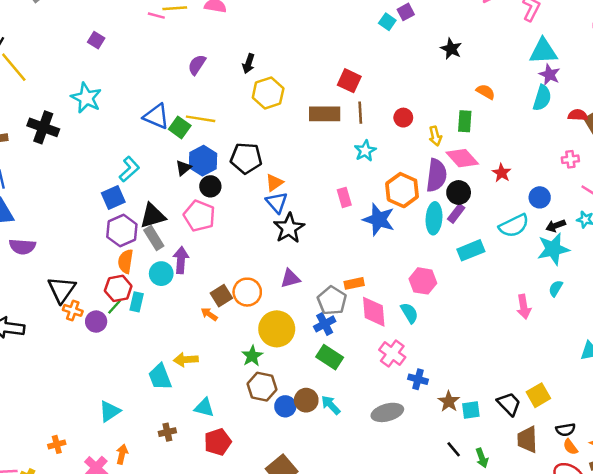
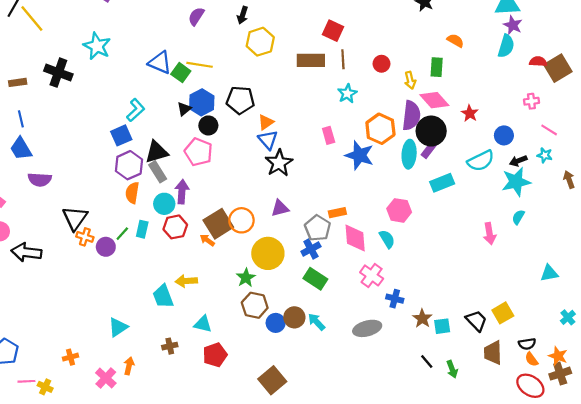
black circle: (459, 193) -> (431, 131), size x1.4
red hexagon: (118, 288) -> (175, 227), moved
brown square: (221, 296) -> (218, 224), size x1.5

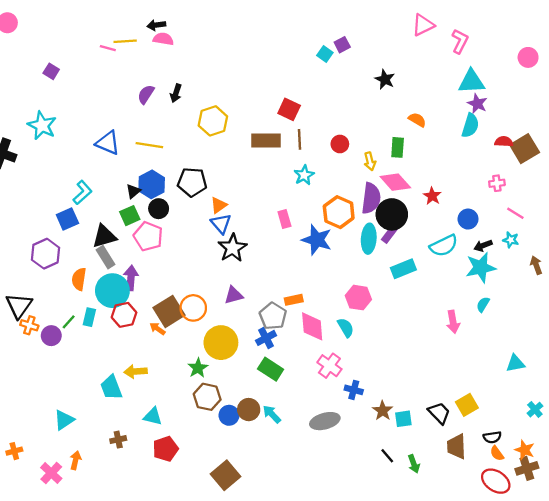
black arrow: (243, 15) -> (176, 93), moved
green square: (181, 73) -> (130, 216), moved, turned 30
purple hexagon: (129, 165) -> (45, 254), moved
cyan circle: (164, 204) -> (112, 291), size x1.5

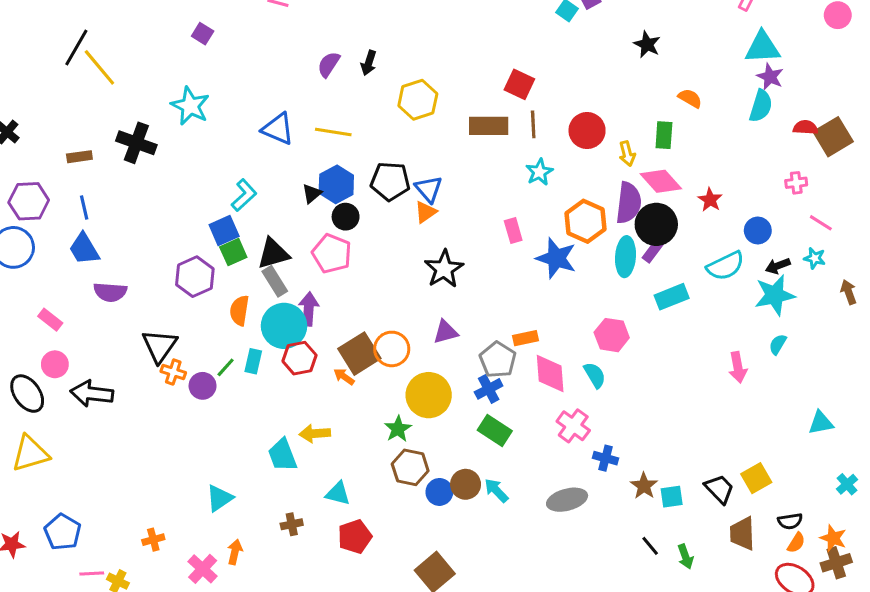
red circle: (340, 144) -> (587, 131), size x1.5
green square: (130, 216) -> (233, 252), moved
blue triangle: (221, 224) -> (429, 189), moved
orange semicircle: (497, 453) -> (796, 543), turned -112

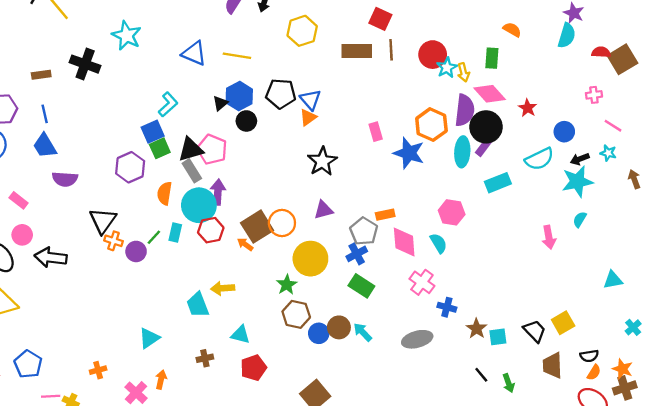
cyan star: (539, 172) -> (447, 68), moved
pink pentagon: (332, 254) -> (212, 149), moved

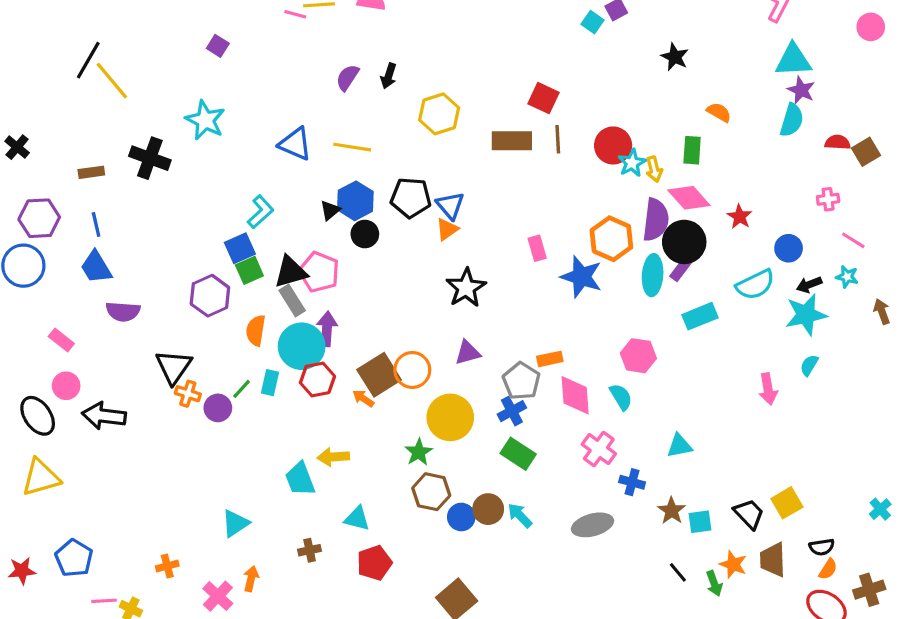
brown square: (622, 59) -> (866, 152), size x0.7
cyan triangle: (613, 280) -> (679, 446), moved
orange star: (622, 369) -> (733, 564), moved

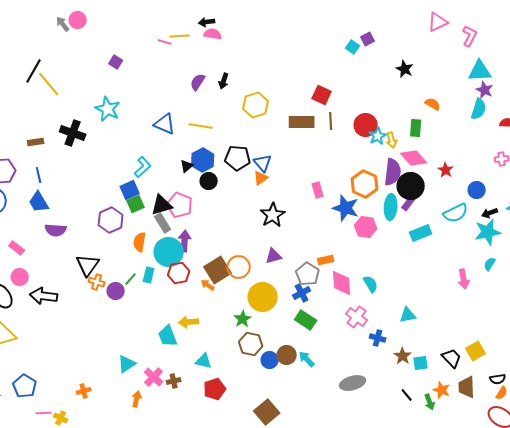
pink hexagon: (638, 356) -> (366, 227), moved
gray ellipse: (593, 525) -> (353, 383), moved
pink cross: (218, 596) -> (154, 377), moved

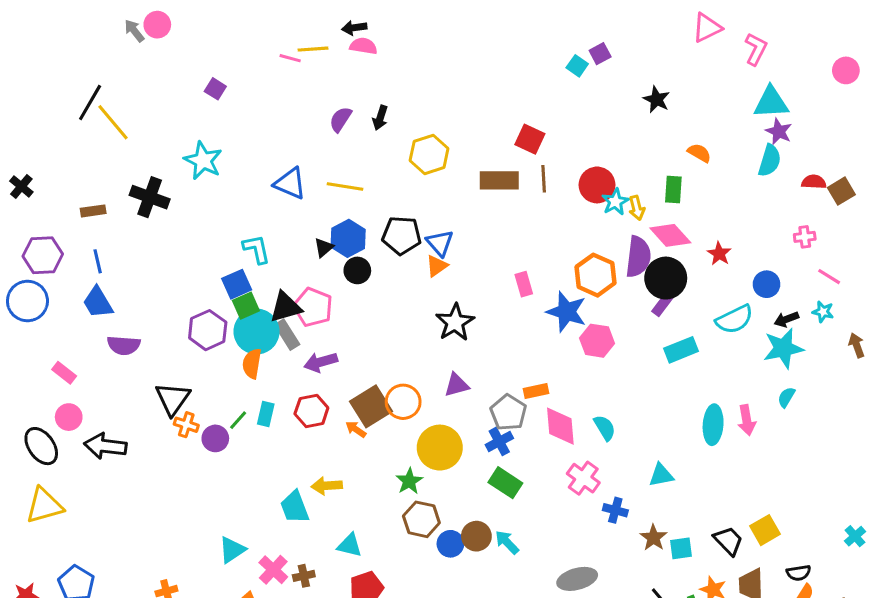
cyan L-shape: (143, 167) -> (257, 249), turned -60
cyan ellipse: (391, 207) -> (713, 425), moved
purple arrow: (185, 241) -> (321, 362), turned -110
cyan circle: (169, 252) -> (257, 332), moved

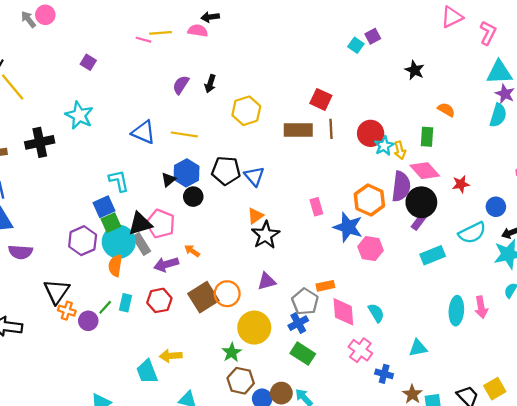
black arrow: (354, 28) -> (210, 17), moved
black cross: (150, 197) -> (40, 142), turned -32
red star: (719, 254) -> (461, 184), turned 30
orange triangle: (437, 266) -> (255, 216), moved
orange arrow: (356, 429) -> (192, 251), moved

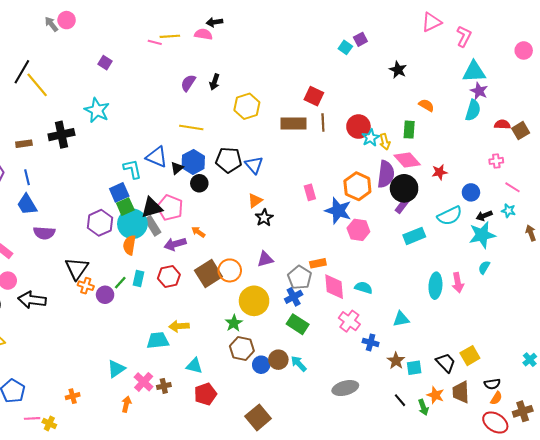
blue triangle: (144, 132) -> (157, 157), moved
black star: (266, 235) -> (264, 218), size x0.7
cyan semicircle: (376, 313) -> (364, 288), turned -42
cyan trapezoid: (147, 372) -> (158, 340), turned 105

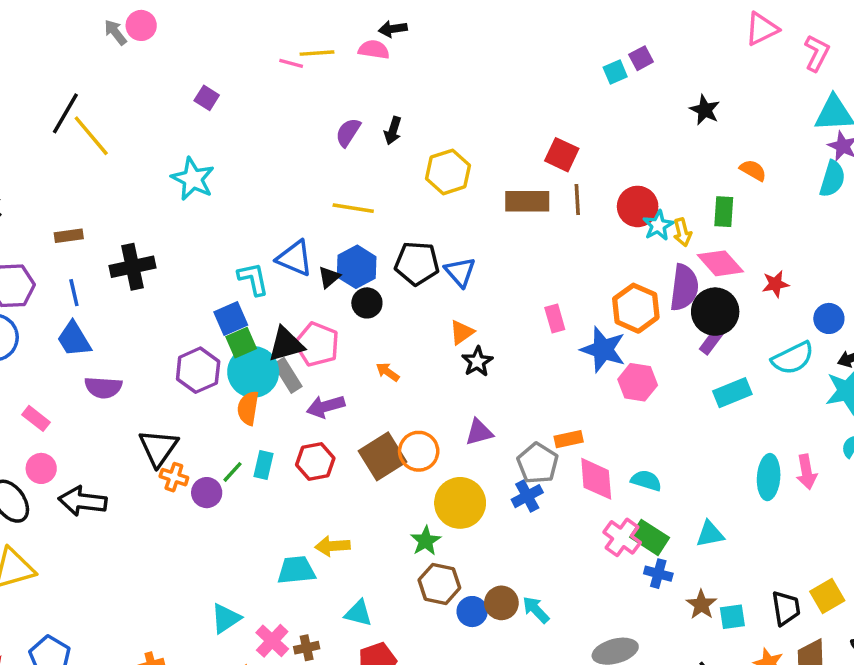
cyan square: (345, 47) -> (615, 72), turned 32
black cross: (61, 135) -> (133, 267), moved
orange arrow: (198, 232) -> (388, 372), moved
green rectangle: (298, 324) -> (650, 537), moved
black trapezoid: (446, 363) -> (786, 608), turned 35

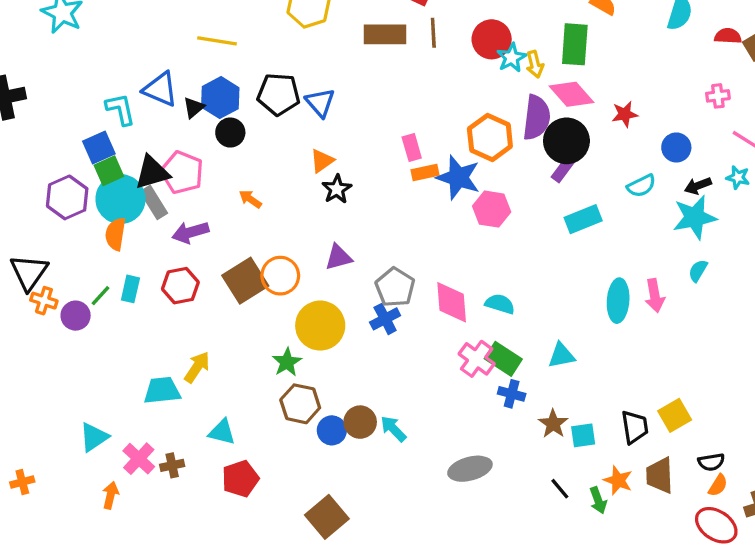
green rectangle: (724, 212) -> (575, 44), size x1.4
cyan semicircle: (793, 358) -> (641, 186), size x0.7
orange rectangle: (569, 439) -> (425, 172), moved
yellow arrow: (332, 546) -> (197, 367), turned 128

